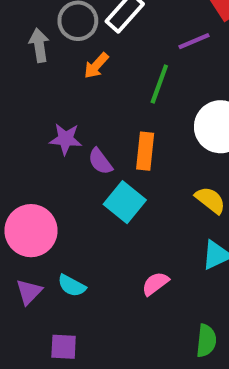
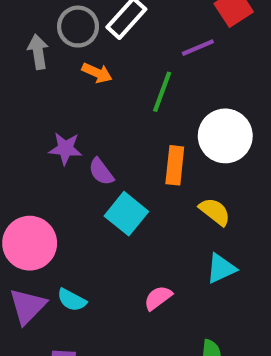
orange arrow: (96, 66) -> (97, 73), turned -108
orange rectangle: (145, 151) -> (175, 165), moved
purple triangle: (29, 292) -> (28, 306), size x1.4

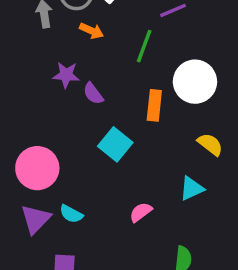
purple star: (65, 149) -> (66, 75), moved
purple semicircle: (101, 172) -> (93, 93), moved
yellow semicircle: (215, 212) -> (210, 144), moved

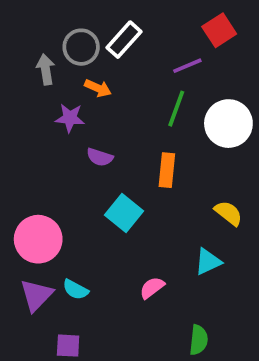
green line: (144, 46) -> (176, 109), moved
purple star: (66, 75) -> (70, 118), moved
white circle: (195, 82) -> (228, 124), moved
purple semicircle: (93, 93) -> (100, 157), turned -35

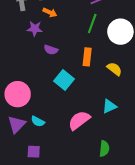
yellow semicircle: (228, 213) -> (114, 69), moved
pink semicircle: (152, 288) -> (79, 120), size x1.6

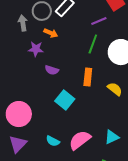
cyan triangle: (109, 106) -> (112, 137), moved
cyan semicircle: (38, 121) -> (53, 141), moved

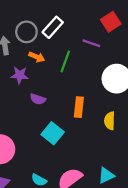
purple line: (99, 21) -> (91, 43), turned 42
green line: (93, 44) -> (65, 62), moved
yellow semicircle: (115, 89) -> (110, 121), turned -126

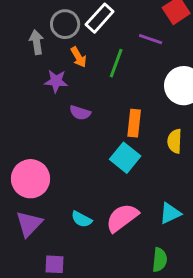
orange arrow: (37, 57) -> (79, 57), turned 35
cyan square: (53, 133) -> (125, 158), moved

